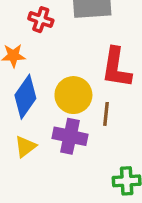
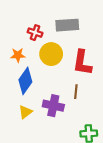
yellow circle: (73, 95) -> (51, 54), moved

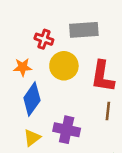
brown line: (76, 92) -> (108, 111), moved

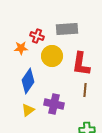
orange star: (23, 67) -> (21, 48), moved

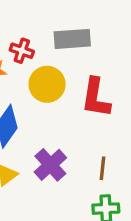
brown line: (85, 90) -> (102, 168), moved
purple cross: (54, 104) -> (50, 165), turned 36

